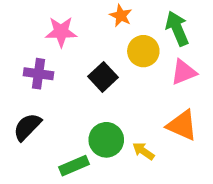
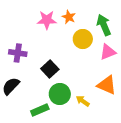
pink star: (61, 32) -> (47, 20), moved
black square: (103, 77) -> (50, 69), moved

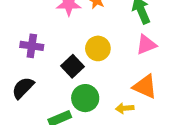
yellow circle: (83, 39) -> (98, 48), moved
yellow arrow: (83, 101) -> (125, 108), moved, turned -40

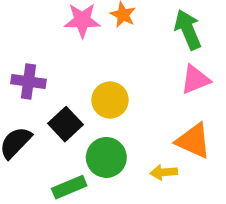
yellow circle: (98, 48) -> (110, 100), moved
black square: (72, 66) -> (66, 124), moved

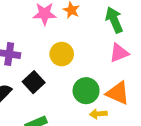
yellow circle: (110, 100) -> (62, 54), moved
green circle: (106, 157) -> (86, 91), moved

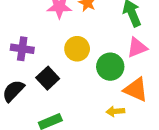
green circle: (86, 91) -> (110, 67), moved

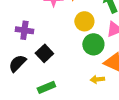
yellow circle: (77, 49) -> (84, 21), moved

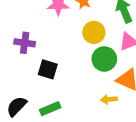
black square: (44, 53) -> (48, 69), turned -30
black semicircle: (17, 63) -> (17, 106), moved

